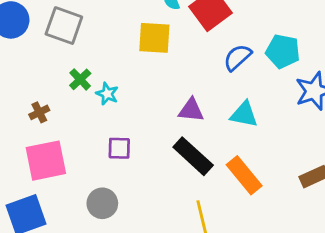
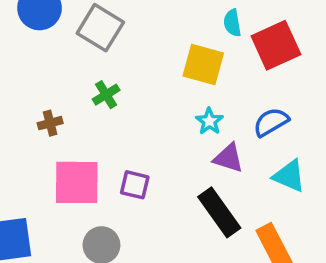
blue semicircle: (237, 57) -> (271, 122), moved
cyan star: (107, 94) -> (209, 121), moved
pink square: (46, 161) -> (77, 182), moved

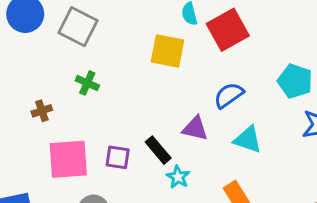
green cross: (106, 95) -> (87, 83), turned -30
cyan star: (209, 121) -> (178, 177), moved
black rectangle: (219, 212) -> (158, 150), moved, size x0.7

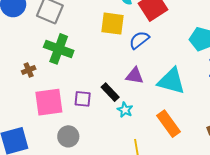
green cross: (87, 83) -> (59, 49), size x1.8
blue semicircle: (229, 95) -> (139, 40), moved
cyan triangle: (248, 140) -> (171, 81), size x1.4

